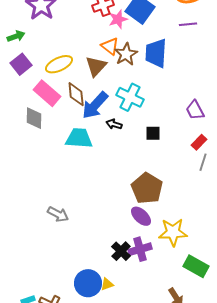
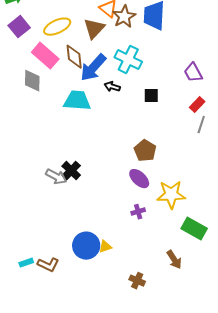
brown pentagon: (147, 188) -> (145, 151), size x0.7
purple cross: (140, 249) -> (138, 212), size x0.6
black cross: (121, 251) -> (71, 171), moved

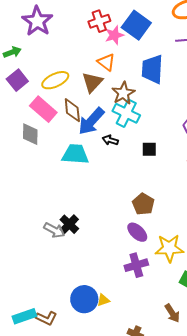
brown star: (124, 17) -> (123, 93), moved
purple cross: (138, 212) -> (136, 265), size x1.6
cyan rectangle: (26, 263) -> (24, 316), size x1.6

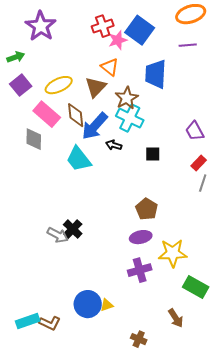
cyan trapezoid: (75, 154) -> (79, 159), turned -132
purple ellipse: (137, 232) -> (141, 237), turned -55

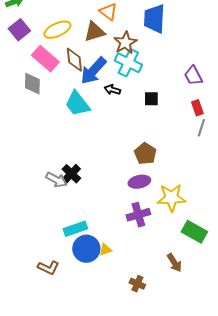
brown triangle: (96, 87) -> (94, 32), turned 30
red rectangle: (199, 163) -> (197, 108), turned -63
cyan rectangle: (28, 321) -> (75, 229), moved

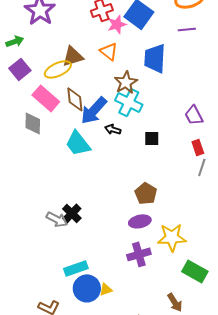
brown triangle: (94, 32) -> (73, 56), moved

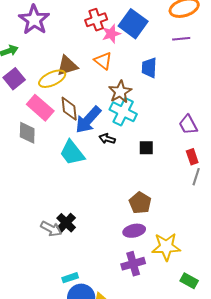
blue trapezoid: (155, 58) -> (149, 68), size x0.7
cyan rectangle: (76, 268) -> (70, 278), size x0.7
green rectangle: (195, 271) -> (189, 281), size x0.7

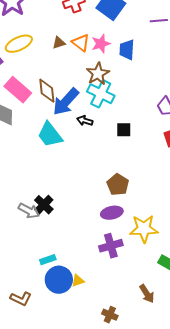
pink star: (111, 34) -> (101, 44), moved
brown triangle: (67, 66) -> (59, 43), moved, size x0.6
yellow ellipse: (52, 79) -> (19, 44), moved

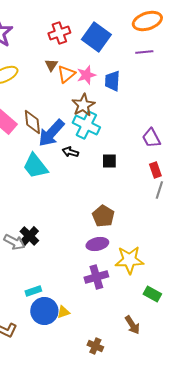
brown triangle: (59, 43) -> (51, 65), moved, turned -40
orange triangle: (81, 43) -> (66, 74), turned 42

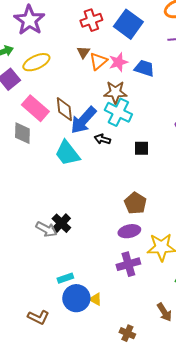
blue trapezoid: (112, 81) -> (144, 68), turned 105
brown star: (83, 105) -> (115, 92), turned 30
yellow triangle: (63, 312) -> (95, 299), turned 48

